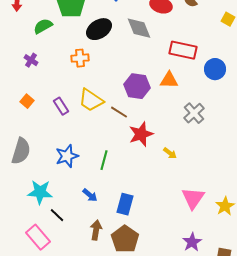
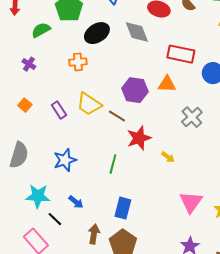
green line: (104, 160) -> (113, 164), moved
blue arrow: (90, 195) -> (76, 202), moved

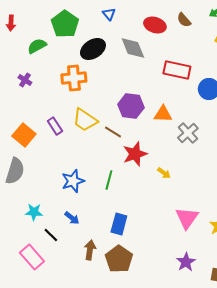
orange cross: (78, 62) -> (74, 78), size x1.4
orange triangle: (167, 84) -> (163, 114), moved
orange square: (25, 105) -> (24, 135), moved, size x1.6
blue star: (65, 160) -> (73, 181), moved
cyan star: (38, 196) -> (34, 212), size x0.7

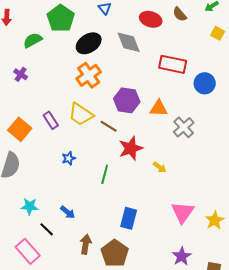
orange cross: (74, 78) -> (89, 75), moved, turned -30
blue star: (73, 181) -> (69, 158), moved, size x0.6
blue rectangle: (119, 224) -> (129, 218), moved

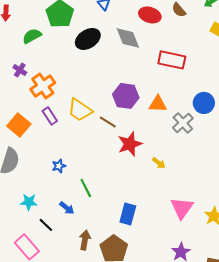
orange cross: (89, 75) -> (43, 86), moved
blue circle: (205, 83) -> (204, 103), moved
blue star: (69, 158) -> (59, 166), moved
green line: (105, 174) -> (86, 188), moved, turned -42

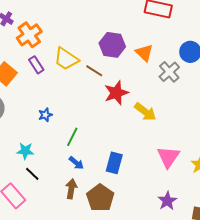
orange triangle: (158, 104) -> (144, 53), turned 42
yellow arrow: (159, 163) -> (145, 112), size x1.6
green line: (86, 188) -> (72, 137), turned 54
cyan star: (29, 202) -> (25, 151), moved
blue arrow: (67, 208) -> (76, 163), moved

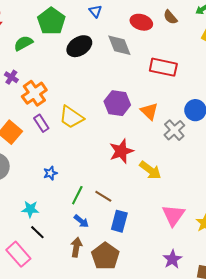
brown line: (94, 71) -> (103, 196), moved

